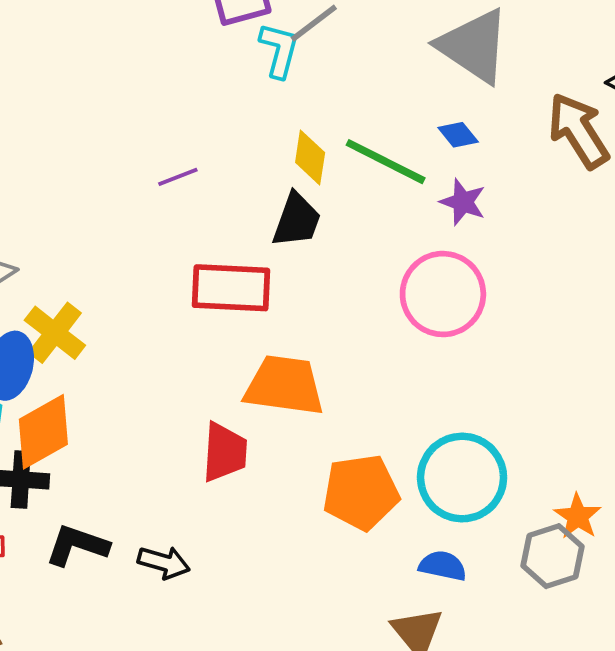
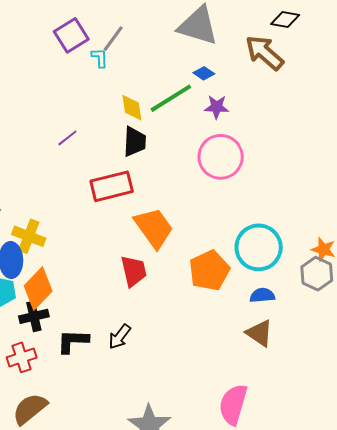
cyan L-shape: (279, 50) -> (100, 58), size x0.7
green line: (386, 162) -> (171, 98), turned -42
orange trapezoid: (284, 385) -> (154, 228), turned 63
black arrow: (164, 562) -> (120, 337), turned 128

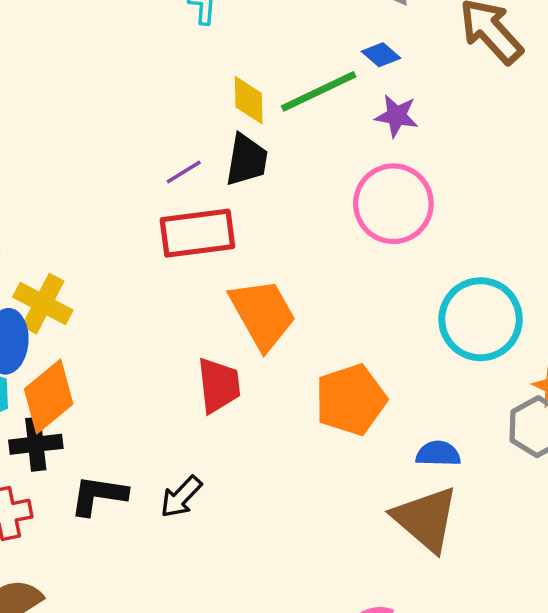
purple line: (67, 138) -> (184, 172), moved
cyan circle: (259, 247) -> (481, 319), moved
brown triangle: (259, 333) -> (426, 519), size x1.4

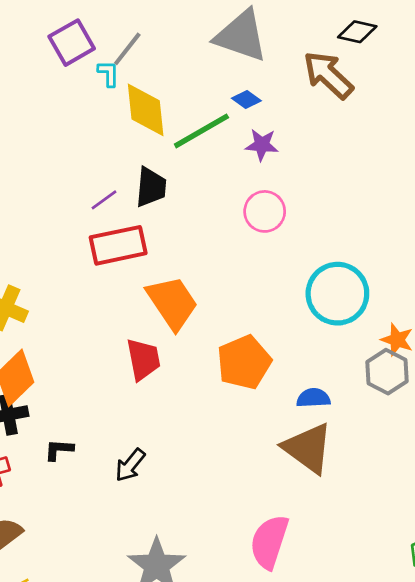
yellow diamond: (249, 100) -> (146, 110), moved, size x1.5
pink circle: (393, 204) -> (265, 211), size x0.7
black L-shape: (99, 495) -> (59, 450), size x0.7
black arrow: (181, 497) -> (130, 465), moved

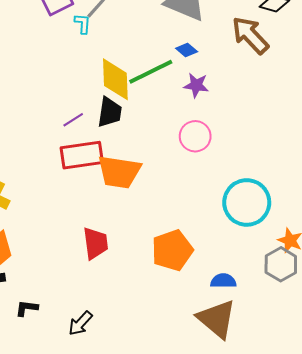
yellow diamond: (146, 110) -> (115, 79), moved
orange trapezoid: (172, 303) -> (119, 172), moved, turned 129

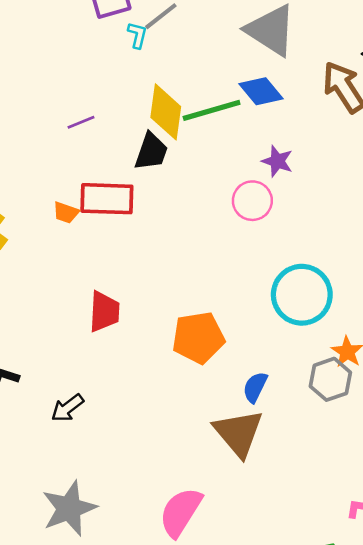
blue diamond: (187, 50) -> (261, 91), size x1.6
purple star: (196, 85) -> (277, 161), moved
purple line: (73, 120) -> (81, 122), moved
orange trapezoid: (119, 172) -> (66, 213), moved, size x0.5
blue semicircle: (223, 281) -> (255, 387), turned -75

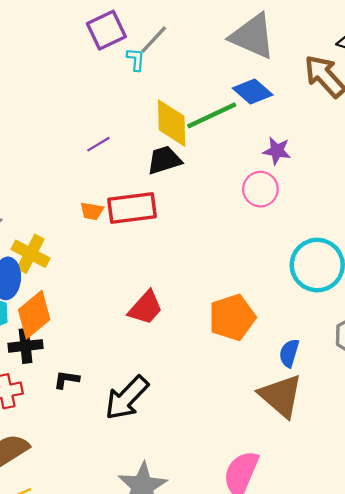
black trapezoid: (151, 152) -> (164, 160), turned -117
orange trapezoid: (66, 213) -> (92, 211), moved
red trapezoid: (104, 312) -> (146, 308), turned 48
black arrow: (67, 408) -> (127, 398), size x1.6

